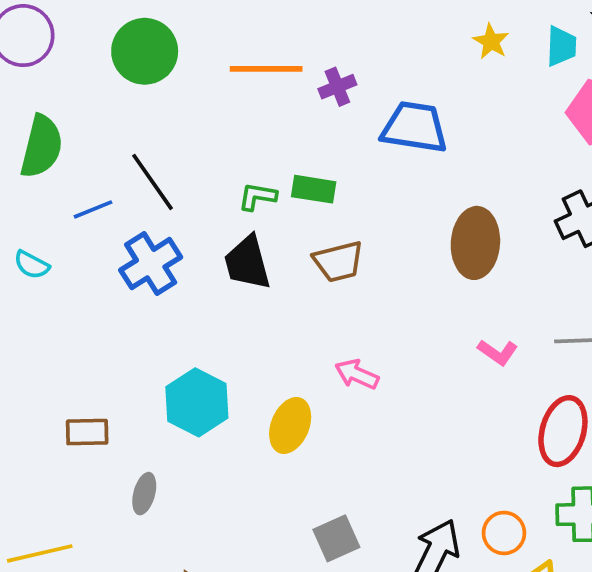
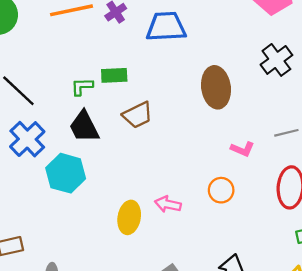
pink arrow: (357, 374) -> (168, 204), moved
cyan hexagon: (197, 402) -> (66, 173), moved
orange circle: (504, 533) -> (221, 190), moved

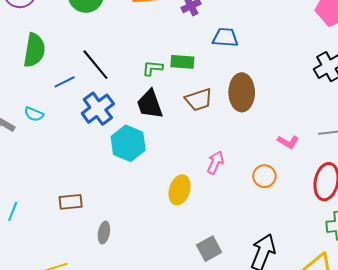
blue trapezoid: (166, 27) -> (225, 37), moved, size x0.7
brown ellipse: (216, 87) -> (242, 92), moved
pink arrow: (168, 204) -> (215, 163), moved, turned 95

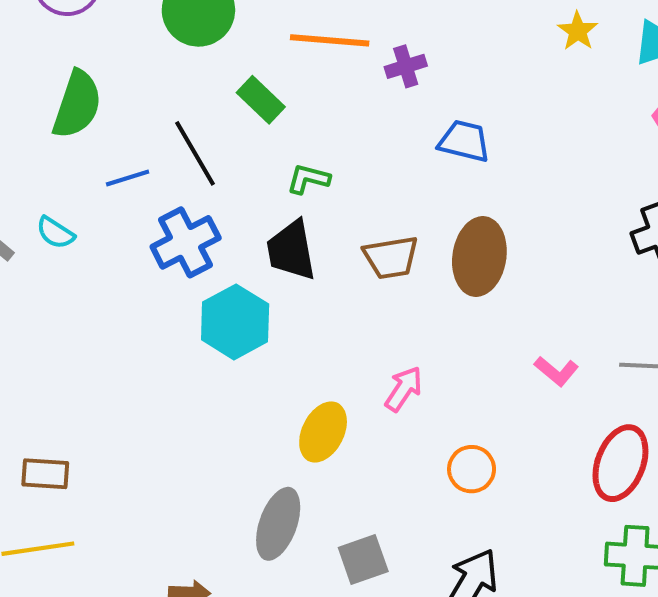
green rectangle: (182, 62) -> (261, 100), moved, turned 30
orange circle: (264, 176) -> (472, 469), moved
brown rectangle: (71, 202) -> (45, 474), moved
gray ellipse: (104, 233) -> (278, 524), moved, size x1.6

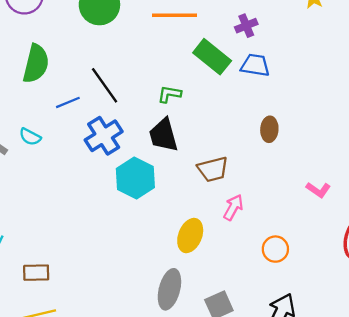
purple cross: (406, 66) -> (246, 26), moved
green rectangle: (261, 100) -> (212, 57), moved, size x1.4
brown trapezoid: (391, 257) -> (213, 169), moved
brown ellipse: (479, 257) -> (269, 129), size x0.6

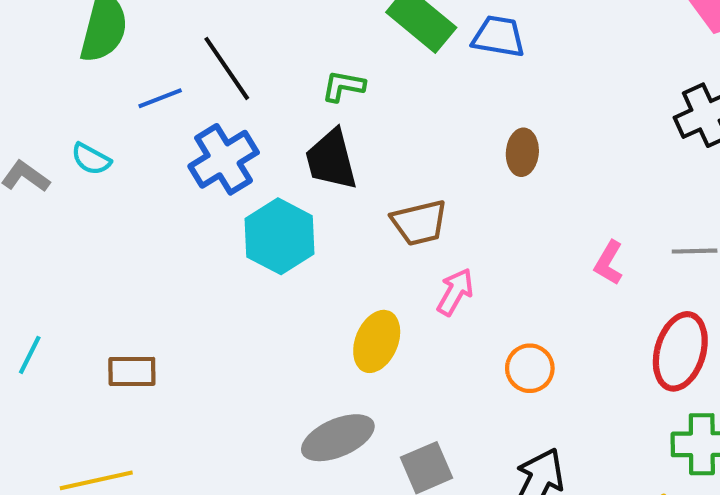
pink L-shape: (318, 190) -> (609, 263), turned 85
brown rectangle: (36, 273) -> (132, 371), moved
gray ellipse: (169, 289) -> (338, 438), turned 51

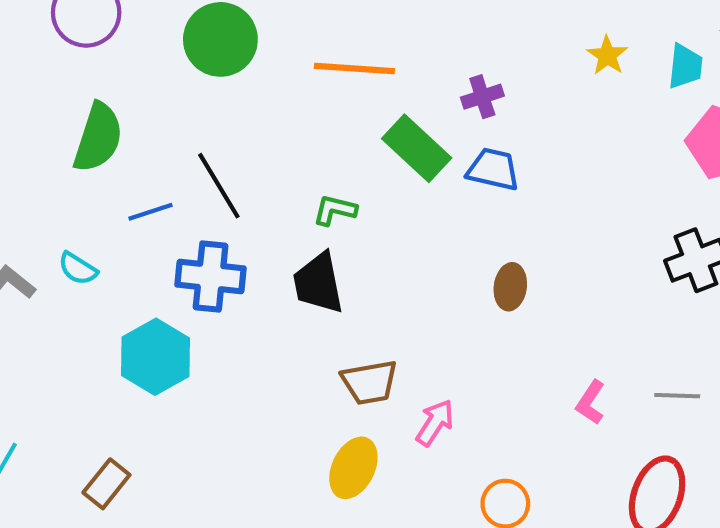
blue cross: (224, 159) -> (211, 277), turned 34
brown trapezoid: (419, 223) -> (369, 382), moved
cyan hexagon: (279, 236) -> (155, 357), moved
brown rectangle: (132, 371) -> (106, 484), turned -54

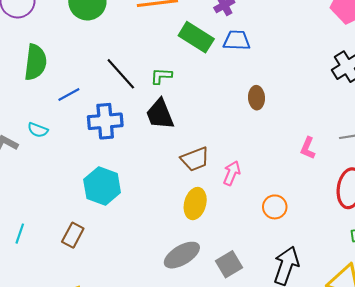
black line: (219, 186) -> (121, 74), moved
cyan hexagon: (155, 357) -> (102, 186), moved

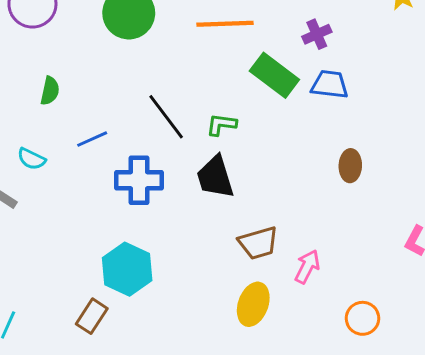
green semicircle: (35, 62) -> (50, 91), size x0.6
cyan semicircle: (38, 130) -> (31, 159), moved
brown rectangle: (73, 235) -> (92, 316), moved

